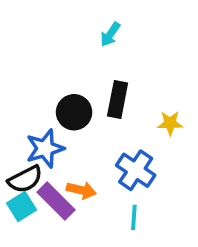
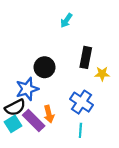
black rectangle: (118, 100) -> (86, 57), moved
orange arrow: (81, 190) -> (49, 114), turned 63

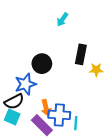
blue cross: (82, 102) -> (59, 115), moved, turned -30
purple rectangle: (34, 121) -> (42, 125), moved
cyan square: (13, 124) -> (12, 117), turned -35

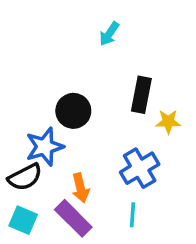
blue cross: (59, 115) -> (140, 168), moved, turned -35
cyan square: (12, 117) -> (23, 220), moved

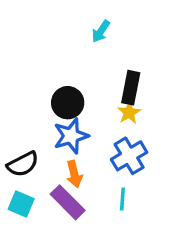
yellow star: (168, 122) -> (129, 113), moved, turned -30
blue star: (45, 147) -> (71, 136), moved

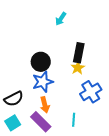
blue cross: (129, 156) -> (91, 92), moved
cyan square: (21, 204) -> (13, 123), turned 35

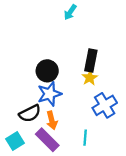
cyan arrow: (61, 19) -> (70, 12), moved
black semicircle: (14, 99) -> (30, 113), moved

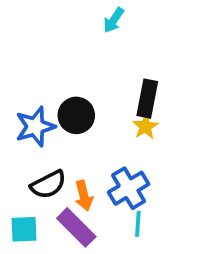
blue star: (49, 94) -> (35, 127), moved
blue cross: (105, 105) -> (129, 188), moved
cyan square: (15, 141) -> (24, 229), turned 30

